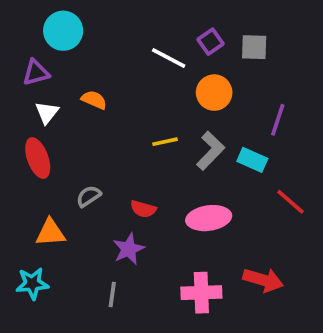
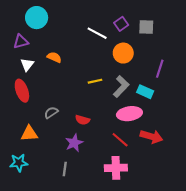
red line: (291, 202) -> (120, 140), moved
pink ellipse: (209, 218) -> (129, 114), moved
red arrow: (263, 280) -> (151, 137), moved

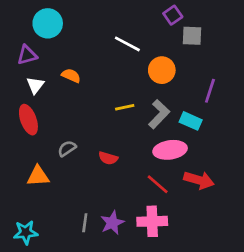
purple square: (121, 24) -> (173, 15), moved
purple star: (74, 143) -> (112, 223), moved
cyan star: (19, 163) -> (26, 232), moved

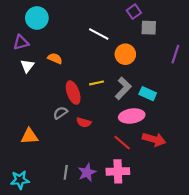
purple line: (210, 91) -> (175, 54), moved
red ellipse: (28, 120) -> (73, 93), moved
gray semicircle: (67, 148) -> (60, 113), moved

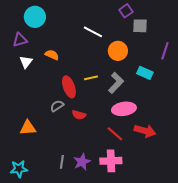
cyan rectangle: (148, 94) -> (145, 73), moved

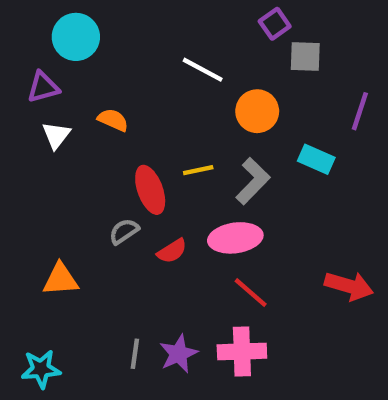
pink ellipse: (124, 109) -> (235, 238), moved
red semicircle: (79, 115) -> (172, 251), turned -48
red arrow: (145, 131) -> (349, 286), moved

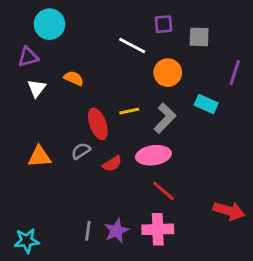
purple square: (275, 24) -> (163, 24), moved, turned 30
orange triangle: (61, 279) -> (39, 157), moved
red arrow: (349, 286) -> (229, 211), moved

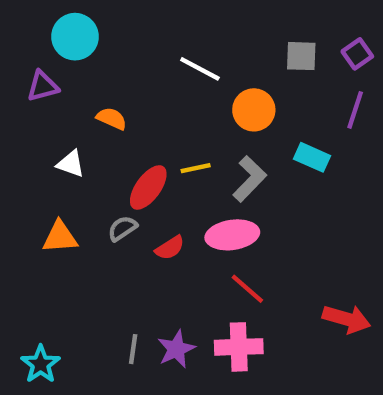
purple square: (163, 24) -> (357, 54), moved, turned -30
white triangle: (37, 88) -> (71, 164), moved, turned -48
red ellipse: (98, 124) -> (148, 187), turned 56
cyan star: (27, 241) -> (41, 364), turned -30

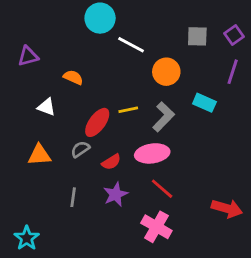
cyan circle: (75, 37) -> (100, 18), moved
pink cross: (239, 347) -> (156, 227), turned 32
gray line: (133, 349) -> (73, 197), moved
purple star: (176, 349) -> (116, 194), moved

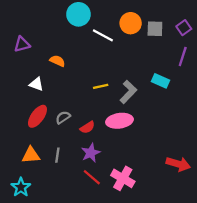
orange circle: (166, 72) -> (131, 23), moved
red ellipse: (97, 122) -> (37, 116), moved
orange triangle: (39, 155) -> (31, 155), moved
red line: (162, 189) -> (92, 177), moved

